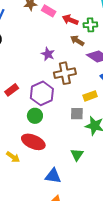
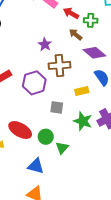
gray square: (77, 114) -> (57, 107), moved
green circle: (35, 116) -> (46, 137), moved

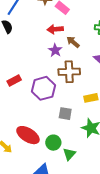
red arrow: (71, 13) -> (55, 29), moved, turned -35
brown arrow: (76, 34) -> (73, 42), moved

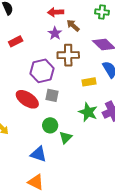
red rectangle: (14, 80) -> (16, 41), moved
gray square: (65, 114) -> (52, 95), moved
red ellipse: (28, 135) -> (27, 99), moved

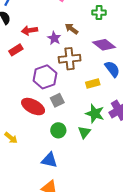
red arrow: (56, 12) -> (29, 30), moved
gray square: (52, 95) -> (57, 100), turned -32
green triangle: (66, 137) -> (84, 132), moved

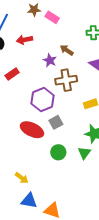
red arrow: (29, 30) -> (25, 40), moved
yellow arrow: (11, 138) -> (22, 178), moved
blue triangle: (49, 160) -> (29, 201), moved

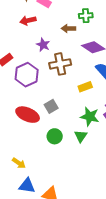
red arrow: (25, 40) -> (28, 20), moved
brown arrow: (67, 50) -> (68, 28), moved, turned -32
purple hexagon: (42, 100) -> (27, 75), moved

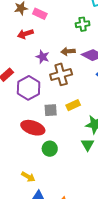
brown arrow: (68, 28) -> (68, 51), moved
yellow rectangle: (85, 87) -> (73, 105), moved
gray square: (51, 106) -> (51, 110), moved, turned 32
green circle: (55, 136) -> (50, 149), moved

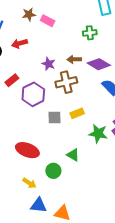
red arrow: (25, 34) -> (19, 43), moved
red ellipse: (33, 128) -> (27, 150), moved
green triangle: (88, 145) -> (73, 155), moved, turned -32
green circle: (50, 149) -> (53, 171), moved

